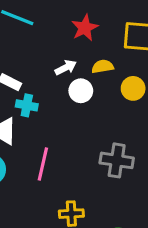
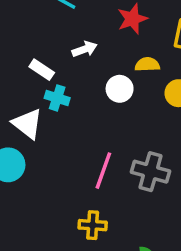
white arrow: (66, 67) -> (85, 49), moved
pink line: (43, 164) -> (103, 171), moved

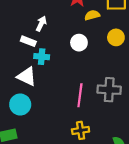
white arrow: (85, 49) -> (41, 24), moved, turned -32
yellow semicircle: (147, 65) -> (92, 15), moved

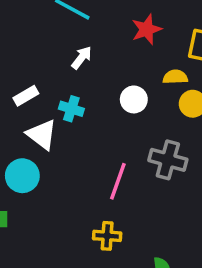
yellow semicircle: (92, 15) -> (175, 77), moved
white rectangle: (28, 41) -> (26, 96), moved, turned -64
gray cross: (109, 90) -> (168, 160), moved

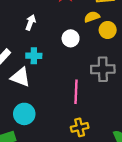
cyan circle: (22, 176) -> (24, 114), moved

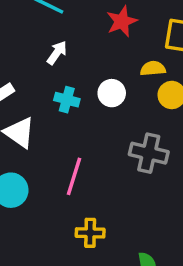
cyan cross: (34, 56) -> (67, 100), moved
pink line: (76, 92) -> (74, 176), moved

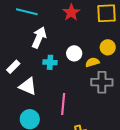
white arrow: (57, 53) -> (39, 38), size x1.5
yellow semicircle: (153, 68) -> (92, 62), moved

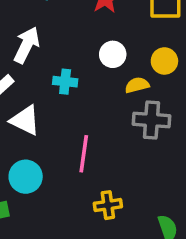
white arrow: (39, 38) -> (27, 45), moved
white circle: (74, 53) -> (113, 54), moved

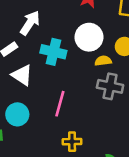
white circle: (113, 54) -> (89, 37), size x1.5
cyan cross: (65, 82) -> (53, 52), size x1.5

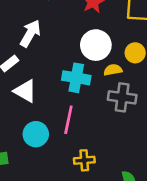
cyan cross: (53, 52) -> (76, 78), moved
cyan circle: (17, 114) -> (36, 134), moved

